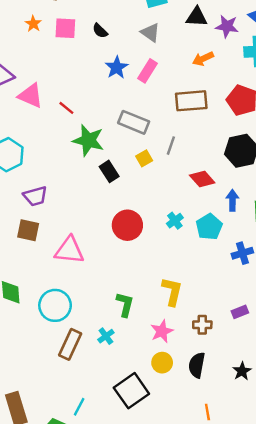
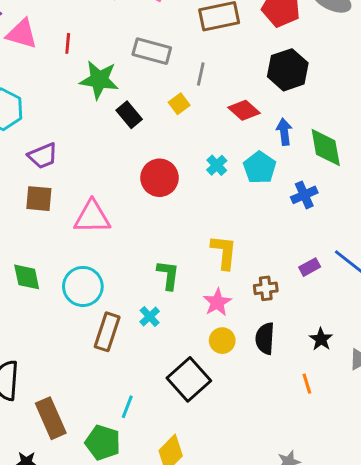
red line: (66, 108) -> (68, 43), turned 63
yellow square: (144, 158) -> (179, 104), moved
orange line: (207, 412) -> (307, 384), moved

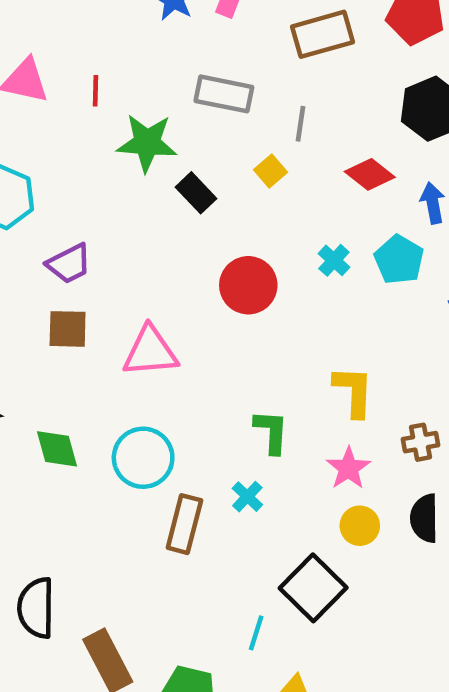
cyan line: (127, 407) -> (256, 633), moved

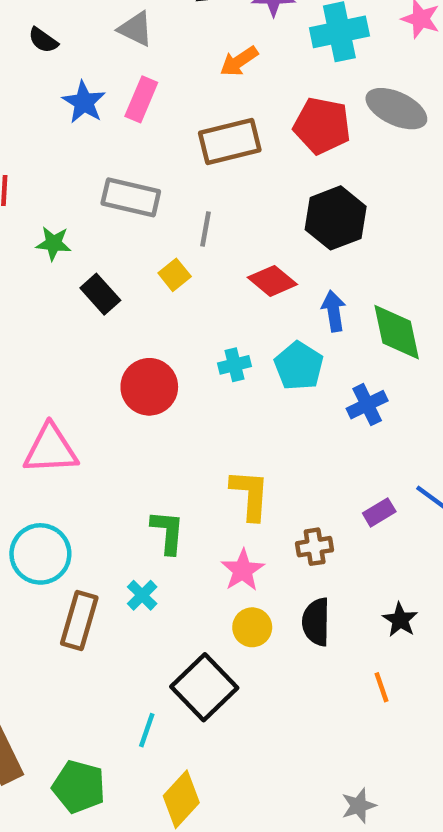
green star: (147, 143) -> (53, 243), size x0.6
cyan cross: (334, 260) -> (234, 365), turned 32

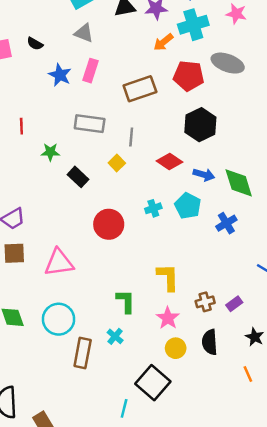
orange arrow: (239, 61) -> (163, 42), moved
blue arrow: (334, 311) -> (204, 175), turned 120
purple rectangle: (379, 512) -> (234, 304), moved

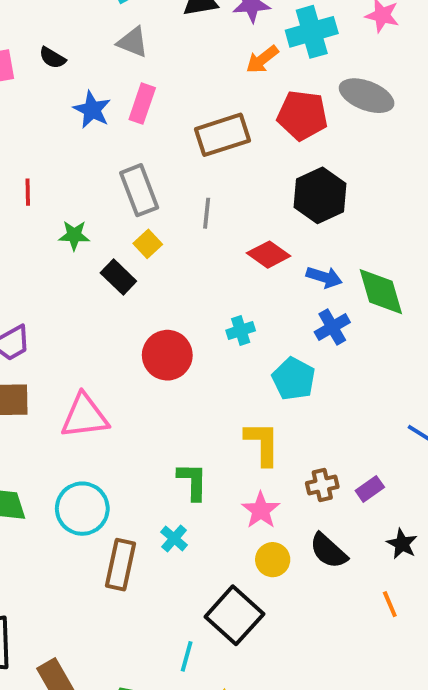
gray rectangle: (90, 124) -> (139, 190), turned 60
yellow square: (117, 163) -> (148, 244), moved
cyan pentagon: (188, 206) -> (294, 379), moved
blue cross: (226, 223) -> (332, 327), moved
black semicircle: (210, 342) -> (328, 551), turned -45

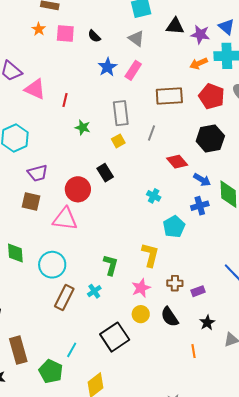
black rectangle: (118, 277) -> (105, 173), moved
cyan cross: (241, 330) -> (154, 196), turned 32
red circle: (167, 355) -> (78, 189), moved
cyan line: (187, 656) -> (72, 350), moved

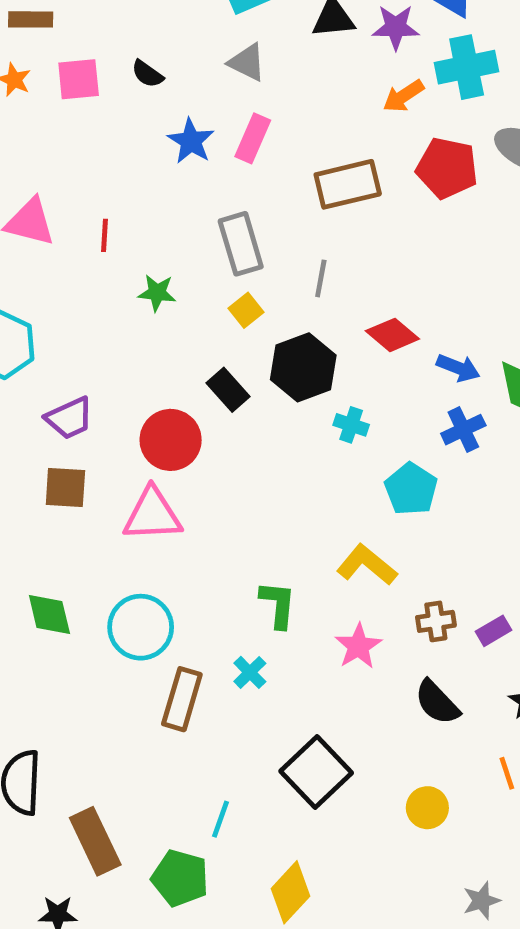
black hexagon: (210, 138) -> (303, 367), moved
yellow L-shape: (150, 255) -> (367, 565), turned -55
yellow circle: (141, 314) -> (427, 808), moved

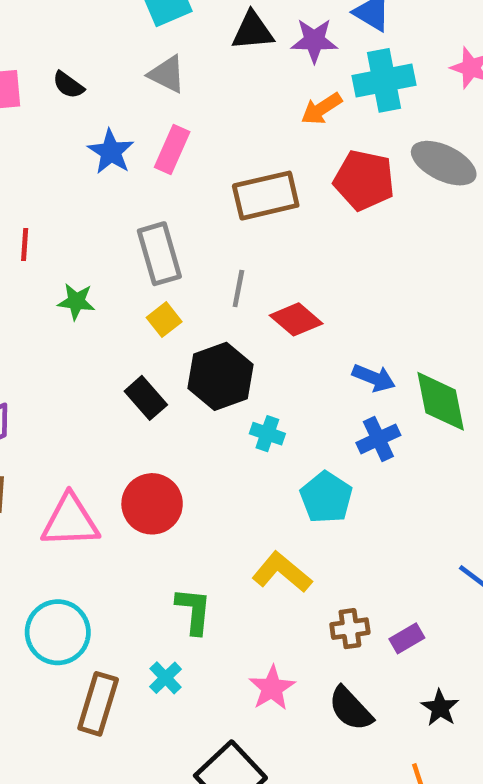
red diamond: (392, 335) -> (296, 319), moved
red circle: (171, 440) -> (152, 504), moved
pink star: (358, 646) -> (272, 688), moved

